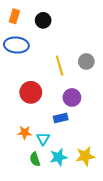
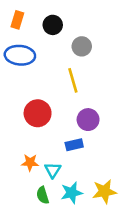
gray circle: (86, 61) -> (82, 46), moved

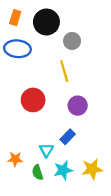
black circle: (53, 25) -> (46, 22), size x1.5
blue rectangle: (74, 145) -> (68, 137), moved, turned -32
orange star: (30, 162) -> (15, 159), moved

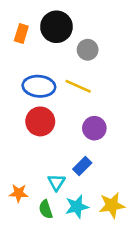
orange rectangle: (15, 18) -> (21, 34), moved
blue ellipse: (17, 49) -> (39, 86), moved
yellow line: (64, 71) -> (78, 86), turned -50

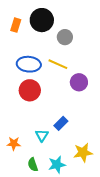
purple circle: (94, 128) -> (79, 82), moved
cyan star: (77, 207) -> (57, 165), moved
green semicircle: (46, 209) -> (33, 165), moved

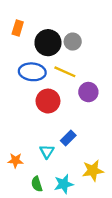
black circle: (42, 20) -> (48, 43), moved
red circle: (30, 90) -> (48, 101), moved

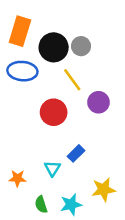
orange rectangle: (18, 28) -> (20, 31), size x1.6
blue ellipse: (32, 72) -> (22, 71), moved
yellow line: (65, 72) -> (72, 80), turned 30

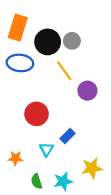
red circle: (54, 112) -> (37, 114), moved

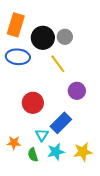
purple circle: (87, 91) -> (77, 91), moved
blue rectangle: (68, 136) -> (61, 123), size x1.5
green semicircle: (37, 181) -> (33, 155), moved
cyan star: (63, 181) -> (56, 152), moved

